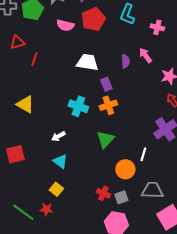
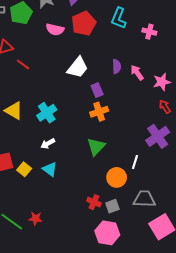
pink arrow: (145, 55) -> (137, 73), moved
red line: (34, 59) -> (23, 64), turned -72
white trapezoid: (87, 62) -> (78, 68), turned 120
cyan cross: (78, 106) -> (47, 113), moved, turned 36
yellow square: (56, 189) -> (24, 169), moved

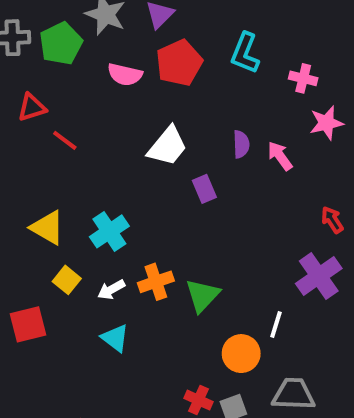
pink star: (162, 82) -> (326, 123), moved
orange cross: (99, 112) -> (156, 282), moved
yellow square: (24, 169) -> (67, 280), moved

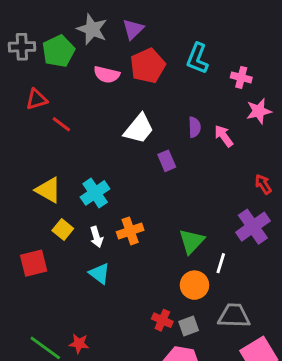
white arrow: (111, 290) -> (96, 237), turned -78
green triangle: (202, 295) -> (192, 241), moved

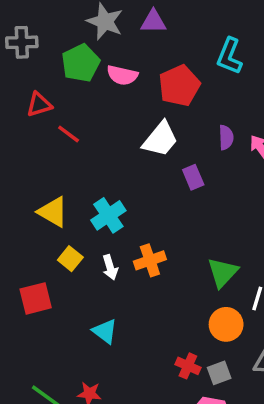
purple triangle: (133, 29) -> (153, 22), turned 45
green pentagon: (58, 51) -> (81, 63), moved
red pentagon: (148, 66) -> (179, 86), moved
cyan triangle: (99, 273) -> (105, 331), moved

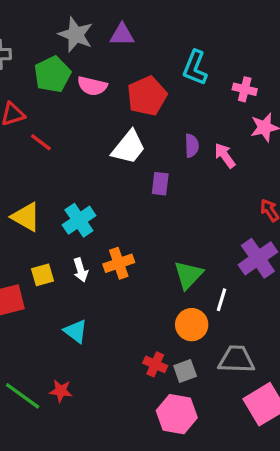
purple rectangle: (193, 177) -> (160, 184), turned 30
yellow square: (70, 259) -> (43, 275), moved, turned 35

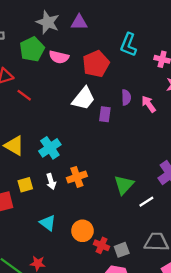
purple rectangle: (160, 184) -> (105, 114), moved
white line: (221, 300) -> (146, 202), turned 40
orange circle: (192, 325) -> (82, 231), moved

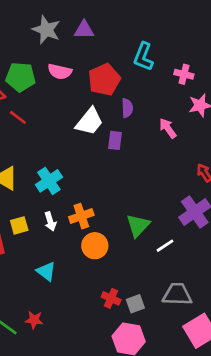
green pentagon: (32, 49) -> (21, 77), moved, turned 30
purple semicircle: (126, 97) -> (127, 108), moved
orange circle: (82, 231) -> (95, 246), moved

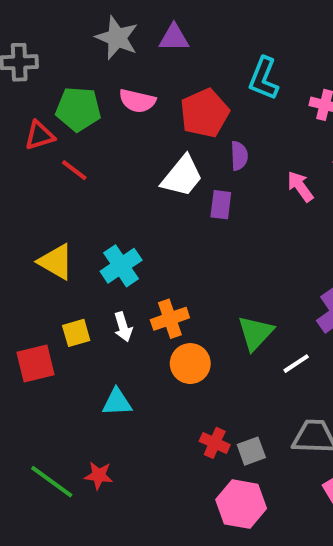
cyan triangle: (46, 271) -> (117, 402), turned -40

